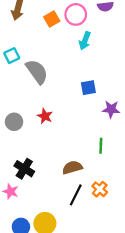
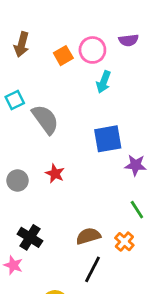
blue square: (88, 88) -> (108, 139), size x1.5
green line: (101, 146) -> (137, 210), moved, turned -35
orange cross: (100, 189) -> (124, 242), moved

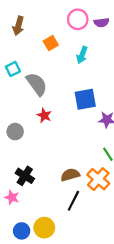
pink circle: (92, 50) -> (78, 19), moved
orange square: (63, 56) -> (51, 43), moved
red star: (55, 174) -> (44, 115), moved
orange cross: (124, 242) -> (98, 179), size x1.5

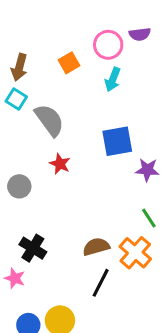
pink circle: (78, 19) -> (108, 45), moved
brown arrow: (18, 26) -> (19, 67), moved
cyan square: (13, 69) -> (16, 99), turned -32

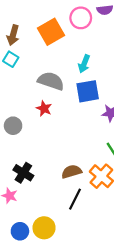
orange square: (69, 63) -> (51, 32), size x1.6
cyan arrow: (113, 79) -> (84, 64), moved
gray semicircle: (49, 120) -> (51, 81), moved, turned -35

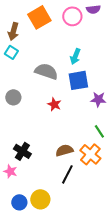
orange square: (51, 32) -> (39, 17), moved
red star: (44, 109) -> (54, 104), moved
gray circle: (13, 126) -> (13, 97), moved

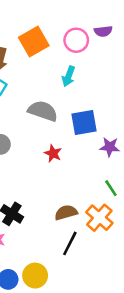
cyan arrow: (75, 56) -> (69, 76), moved

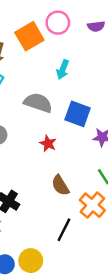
pink circle: (76, 40) -> (58, 23), moved
blue square: (84, 123) -> (78, 114), turned 30
brown semicircle: (66, 213) -> (60, 185), moved, turned -105

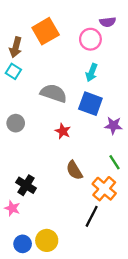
pink circle: (58, 23) -> (90, 39), moved
cyan arrow: (63, 69) -> (92, 73), moved
black line: (64, 230) -> (92, 216), moved

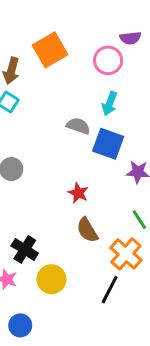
gray semicircle: (54, 93) -> (78, 126), moved, size x0.7
red star: (63, 131) -> (78, 193), moved
yellow circle: (47, 240) -> (52, 279), moved

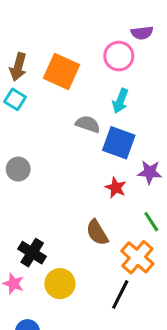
orange square: (50, 50) -> (61, 72), moved, turned -36
red star: (78, 193) -> (116, 188), moved

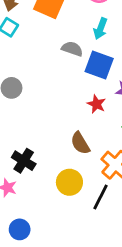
yellow circle: (60, 284) -> (69, 182), moved

